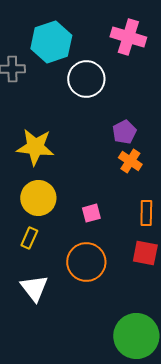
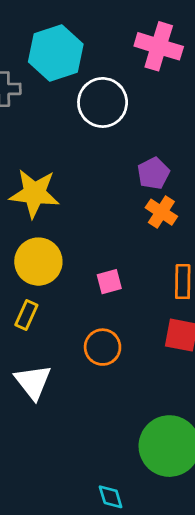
orange circle: (86, 262) -> (103, 347), size x0.7

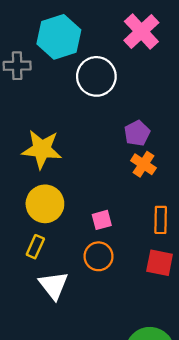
pink cross: (159, 46) -> (141, 31), turned 30
orange circle: (103, 347) -> (99, 256), moved
white triangle: (33, 382) -> (54, 285), moved

